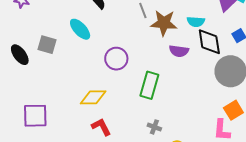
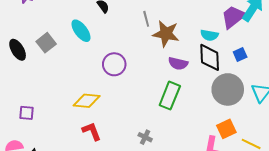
cyan semicircle: (196, 22) -> (209, 35), moved
gray square: (47, 45) -> (46, 43), turned 30
green rectangle: (149, 85) -> (170, 96), moved
purple square: (35, 116) -> (26, 113), size x0.6

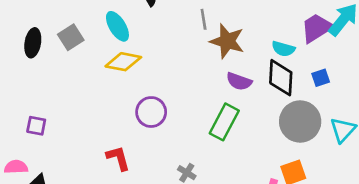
black ellipse: (18, 50) -> (33, 43), turned 35
purple circle: (114, 64) -> (151, 112), moved
yellow diamond: (87, 101) -> (123, 62), moved

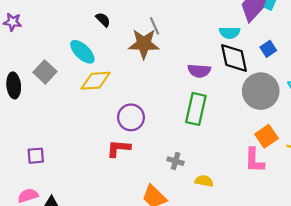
brown star: (227, 41) -> (144, 44), moved
red L-shape: (118, 158) -> (119, 148), moved, turned -55

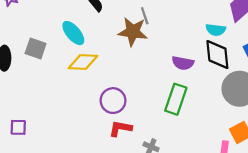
gray square: (45, 72) -> (36, 48), turned -30
red L-shape: (119, 148) -> (120, 128), moved

